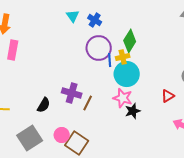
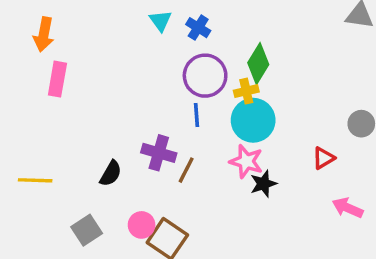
blue line: (110, 60) -> (196, 115), moved
gray square: (30, 138) -> (87, 230), size x0.7

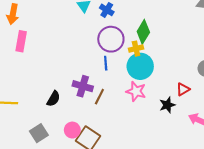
black star: (263, 184) -> (167, 105), moved

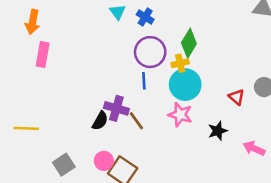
red triangle: (183, 89) -> (236, 97), moved, turned -48
brown line: (99, 97) -> (136, 121), turned -63
black semicircle: (54, 99) -> (100, 121), moved

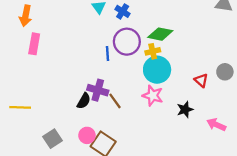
green diamond: (189, 43) -> (160, 34), turned 70
blue line: (144, 81) -> (107, 53), moved

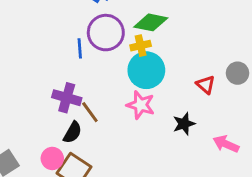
black semicircle: (84, 101) -> (73, 132), moved

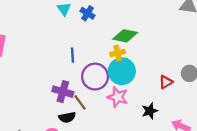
purple circle: (106, 33) -> (95, 77), moved
red triangle: (206, 85) -> (166, 82), turned 48
black semicircle: (73, 132) -> (67, 117), turned 49

